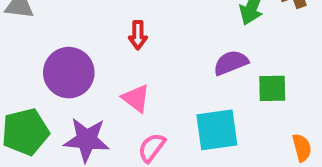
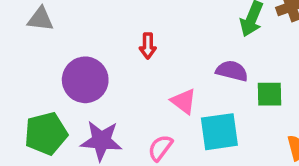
purple semicircle: (231, 63) -> (232, 71), turned 36
pink triangle: (136, 98) -> (184, 101), moved

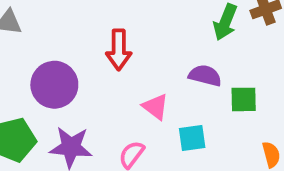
red arrow: (148, 46) -> (119, 50), size x1.5
cyan square: (219, 132) -> (192, 138), size x0.7

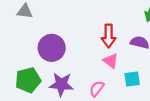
red arrow: (119, 50) -> (109, 36), moved

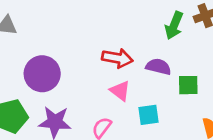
red arrow: (109, 36) -> (117, 58), turned -80

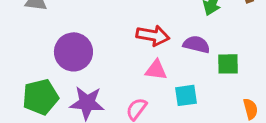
pink triangle: (120, 91) -> (156, 70), turned -30

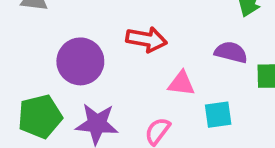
red arrow: (153, 35) -> (146, 39), moved

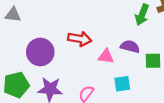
pink triangle: (181, 83) -> (106, 56), moved

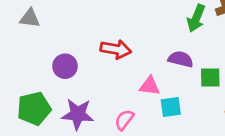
purple circle: (40, 52) -> (65, 66), size x0.7
pink triangle: (106, 56) -> (150, 86), moved

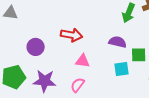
pink triangle: (150, 86) -> (83, 61), moved
cyan square: (171, 107) -> (122, 69), moved

